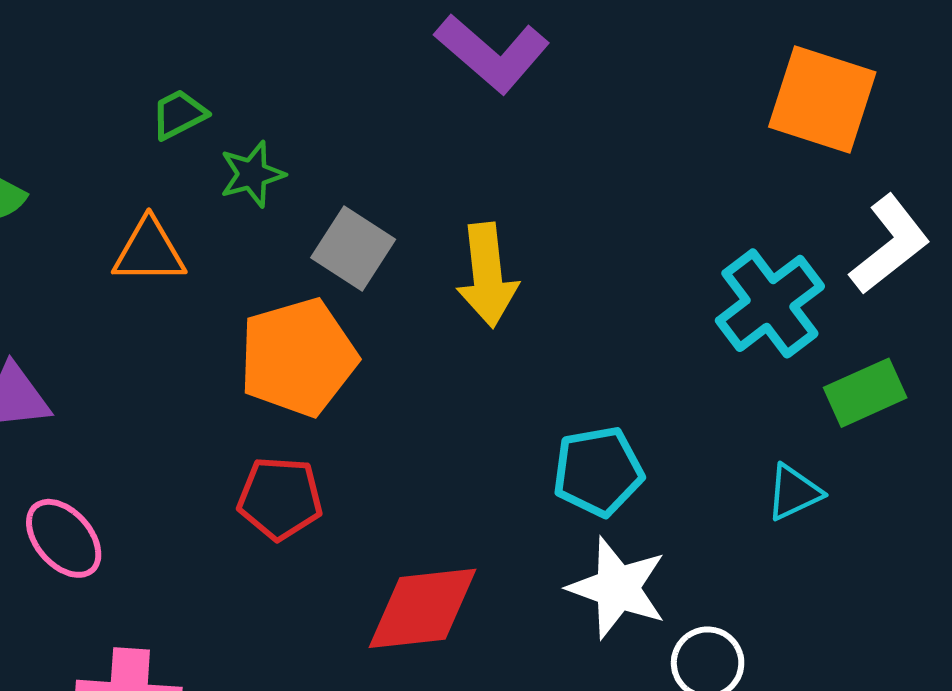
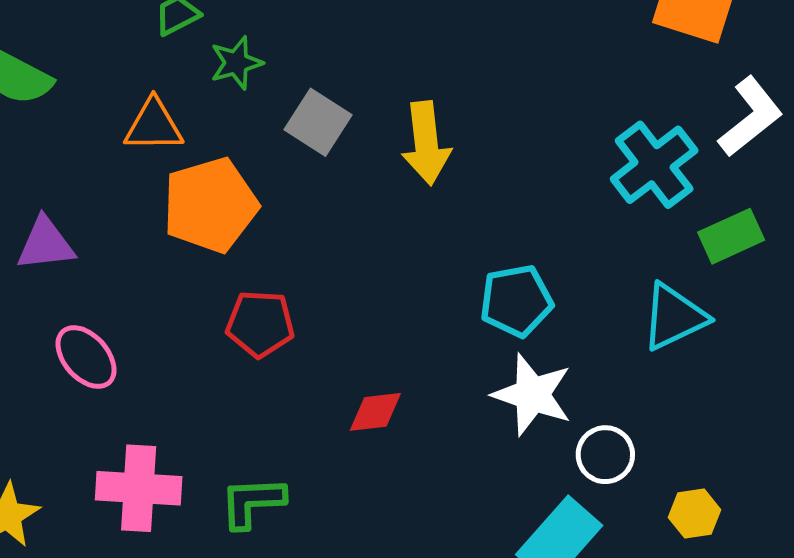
orange pentagon: (298, 357) -> (210, 205), moved
cyan triangle: (794, 492) -> (674, 317), size x1.5
red diamond: (423, 608) -> (375, 412), size x0.6

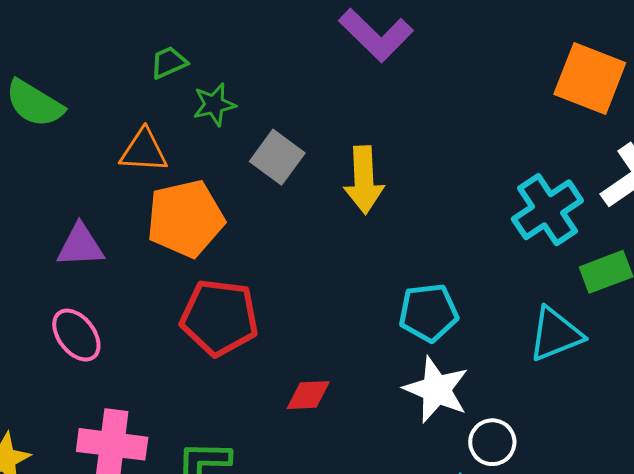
purple triangle: (46, 244) -> (80, 246), moved
red pentagon: (260, 324) -> (219, 317), size x1.4

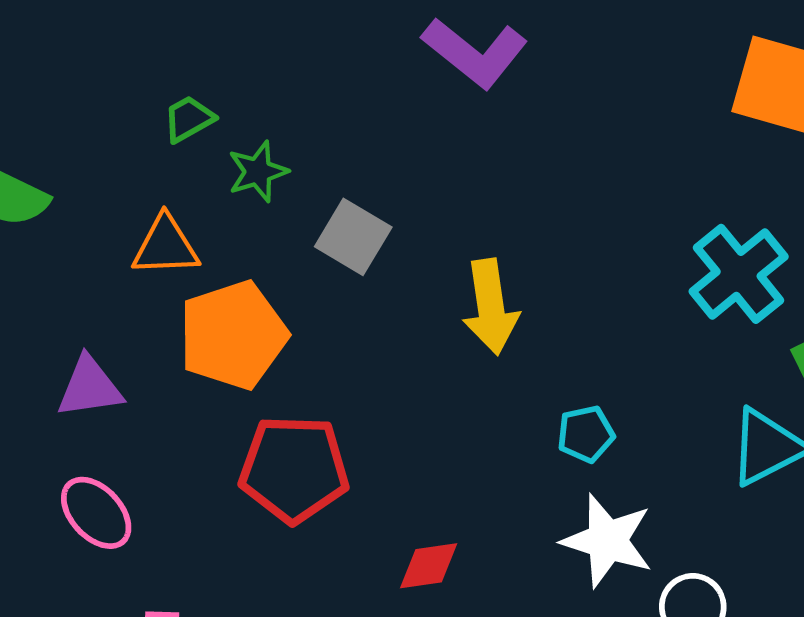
yellow arrow: (364, 180) -> (491, 307), moved
cyan pentagon: (428, 313) -> (586, 434), size x0.7

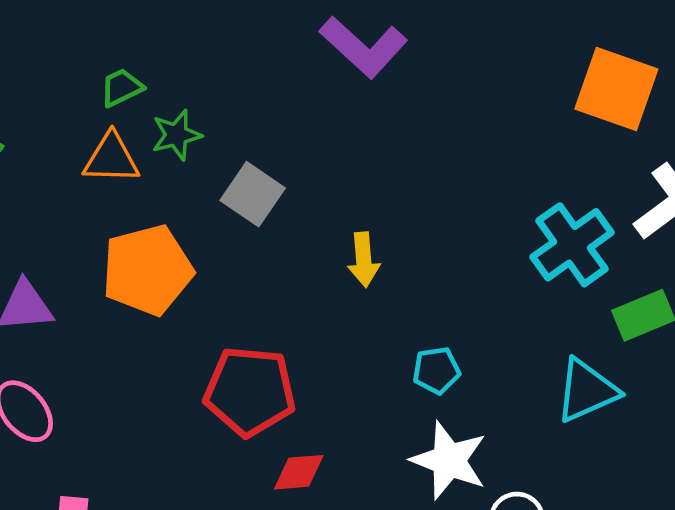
orange triangle: (166, 246) -> (111, 158), moved
yellow arrow: (491, 307) -> (364, 260), size x0.7
red pentagon: (294, 469) -> (250, 391), moved

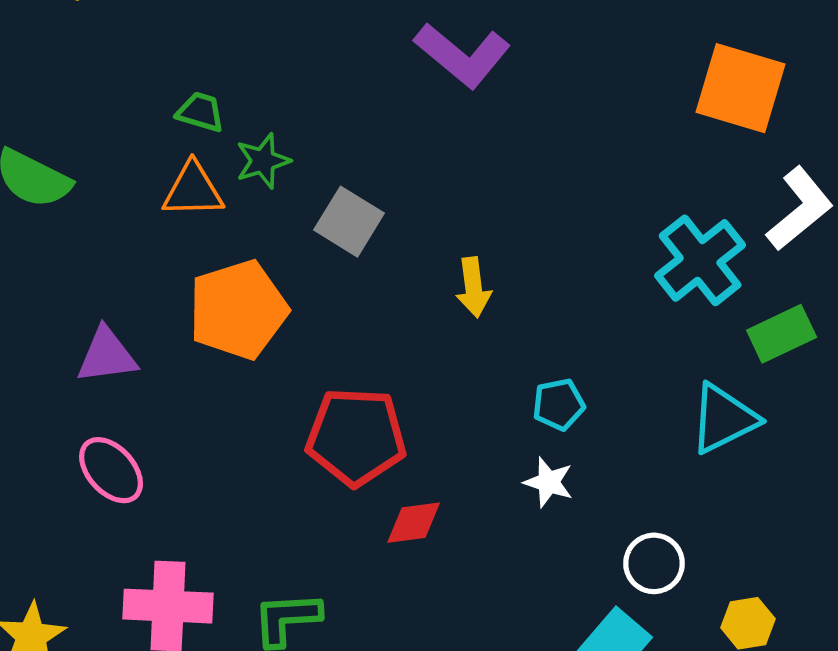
green trapezoid: (121, 88) -> (200, 112), turned 45
white star: (449, 460) -> (549, 482), moved, size x0.6

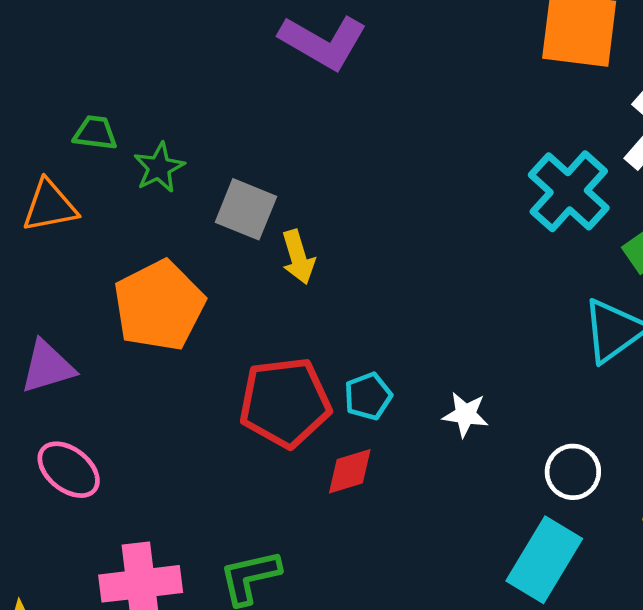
orange triangle: (193, 190) -> (50, 206), moved
yellow arrow: (473, 287) -> (298, 257), moved
cyan pentagon: (559, 404) -> (368, 396), moved

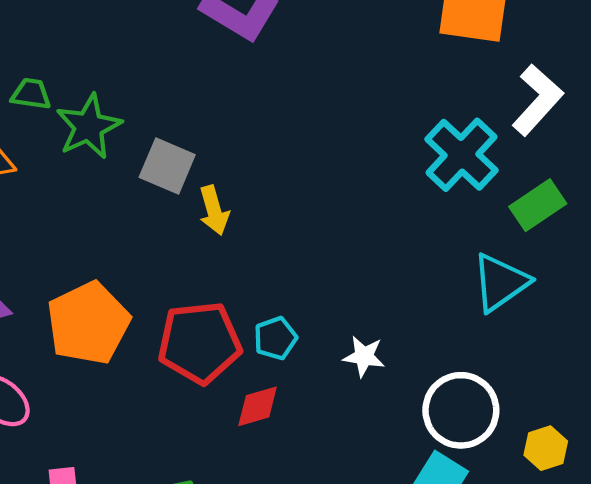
green star: (159, 168) -> (89, 127), size x1.4
orange pentagon: (159, 306) -> (88, 323), moved
white circle: (573, 472) -> (461, 410), size x1.5

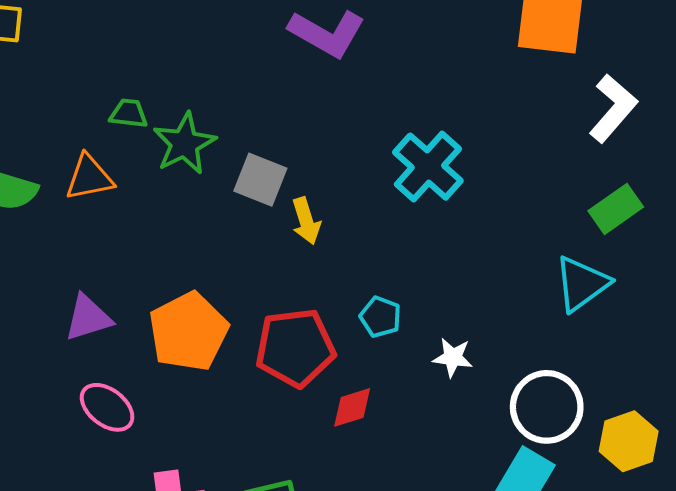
cyan cross: (462, 155) -> (428, 167), moved
cyan pentagon: (275, 338) -> (380, 317), moved, turned -30
yellow hexagon: (546, 448) -> (629, 441), size x1.4

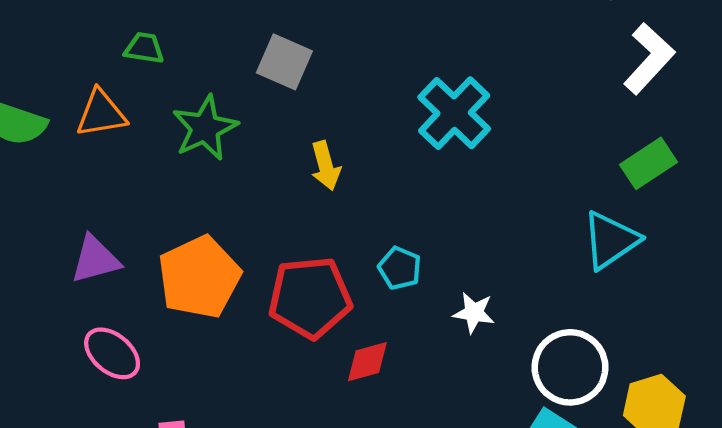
green star: (184, 144) -> (205, 128), moved
gray square: (260, 180) -> (284, 62), moved

